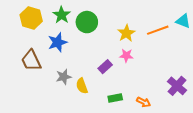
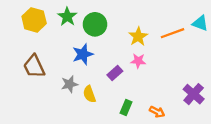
blue star: (57, 42) -> (83, 54), moved
green rectangle: (115, 98) -> (126, 107), turned -56

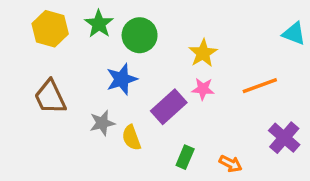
orange line: (172, 33) -> (260, 86), moved
purple rectangle: (115, 73) -> (169, 107), size x1.5

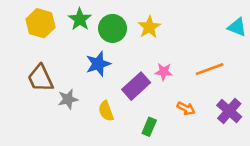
yellow star: (203, 53) -> (149, 27), moved
gray star: (102, 123) -> (68, 99), moved
orange arrow: (231, 164) -> (186, 108), moved

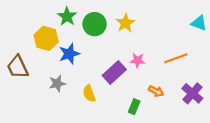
yellow hexagon: (40, 23) -> (46, 38), moved
blue star: (98, 64) -> (69, 54), moved
brown trapezoid: (40, 78) -> (18, 67), moved
green rectangle: (149, 127) -> (134, 107), moved

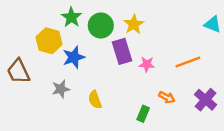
purple rectangle: (114, 72) -> (122, 51), moved, turned -65

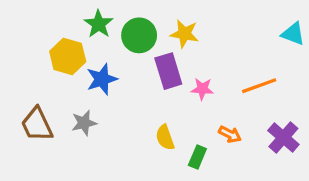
yellow star: (134, 24) -> (184, 34), turned -30
brown trapezoid: (18, 71) -> (37, 125), moved
yellow semicircle: (95, 100) -> (165, 138), moved

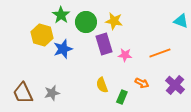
gray star: (84, 123) -> (52, 93), moved
brown trapezoid: (37, 125) -> (23, 93), moved

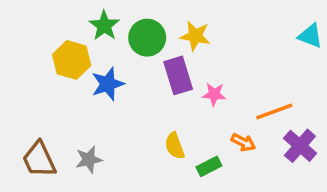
orange line: (160, 53) -> (274, 111), moved
green rectangle: (122, 97) -> (209, 166), turned 40

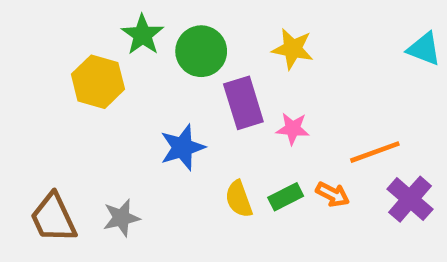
yellow star: (195, 36) -> (293, 49), moved
blue star: (108, 84) -> (182, 147), moved
green rectangle: (209, 166) -> (286, 197), moved

